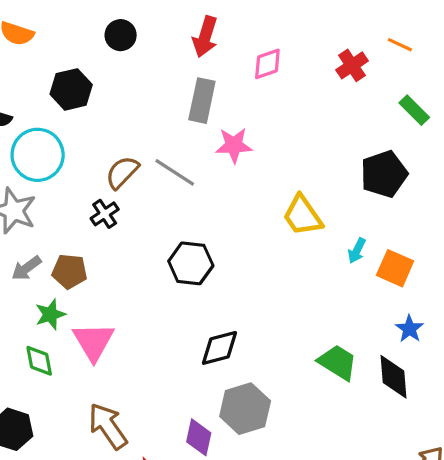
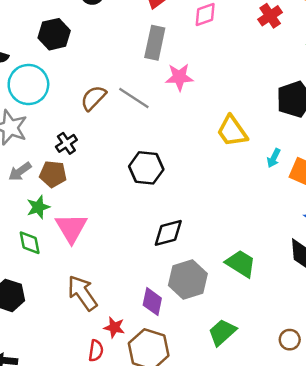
black cross: (105, 214) -> (66, 143), moved
green trapezoid: (338, 362) -> (241, 264), moved

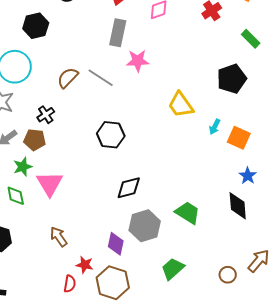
brown arrow: (82, 293) -> (59, 237), size x0.7

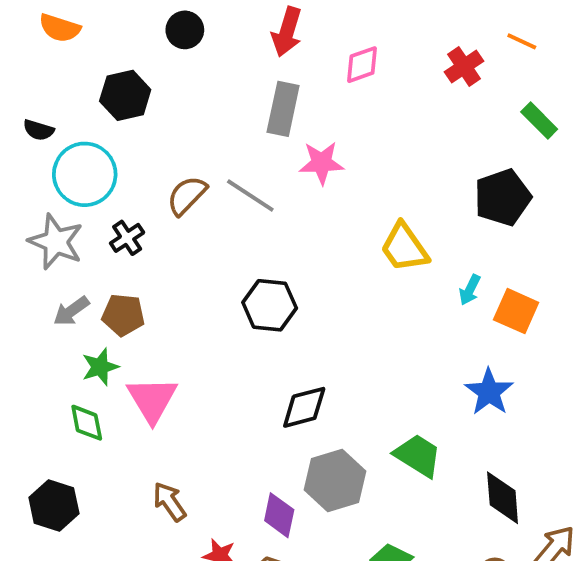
black cross: (46, 115) -> (127, 238), moved
blue star: (248, 176) -> (489, 392), moved, size x1.4
black diamond: (238, 206) -> (503, 498), moved

